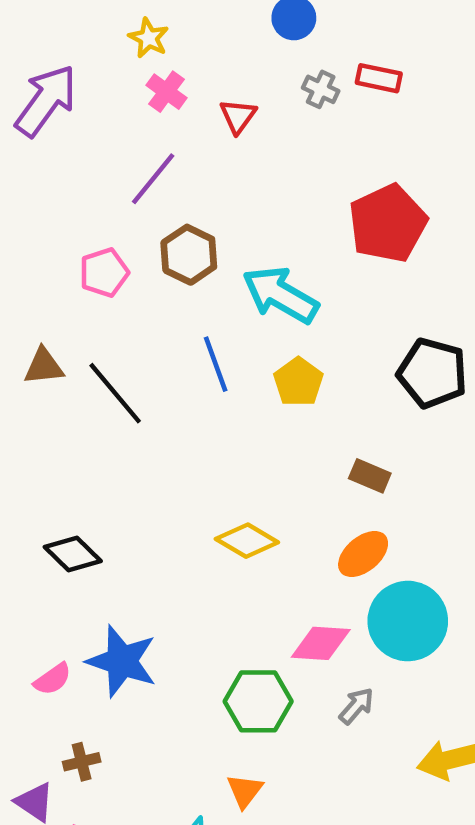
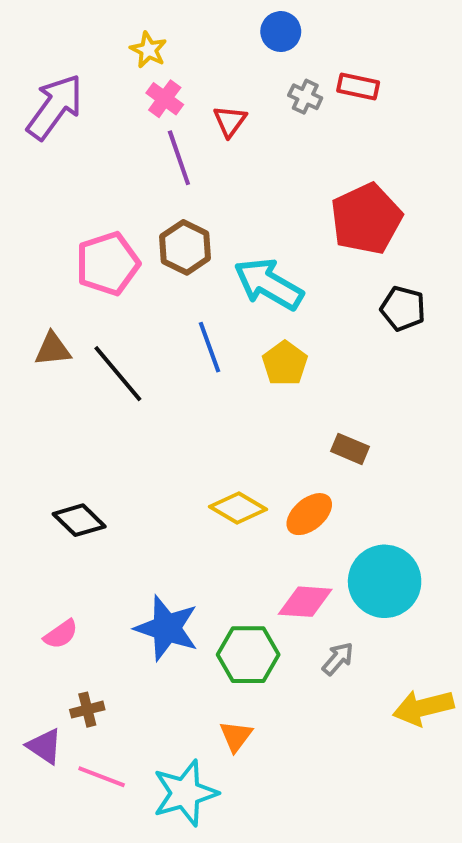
purple line: (153, 179) -> (179, 158), moved, turned -58
pink pentagon: (104, 273) -> (108, 264), size x1.4
black pentagon: (432, 373) -> (403, 308), moved, size x0.7
orange ellipse: (363, 554) -> (309, 514), moved
blue star: (122, 661) -> (167, 628), moved

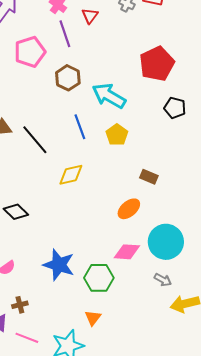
pink pentagon: (108, 264) -> (30, 52), moved
yellow diamond: (238, 508) -> (71, 175), moved, turned -44
gray arrow: (338, 659) -> (163, 280), moved, turned 78

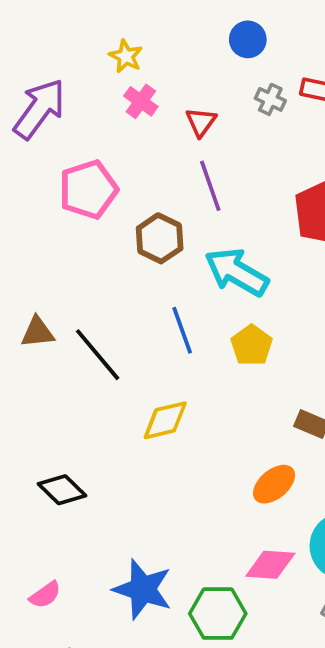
purple line: (65, 34) -> (210, 186), moved

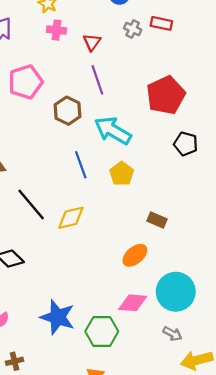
pink cross: (141, 101) -> (56, 30), turned -30
black line: (98, 355) -> (31, 205), moved

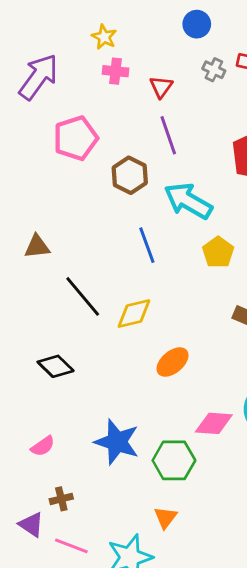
yellow pentagon: (122, 174) -> (218, 252), moved
orange ellipse: (135, 255) -> (173, 362), moved

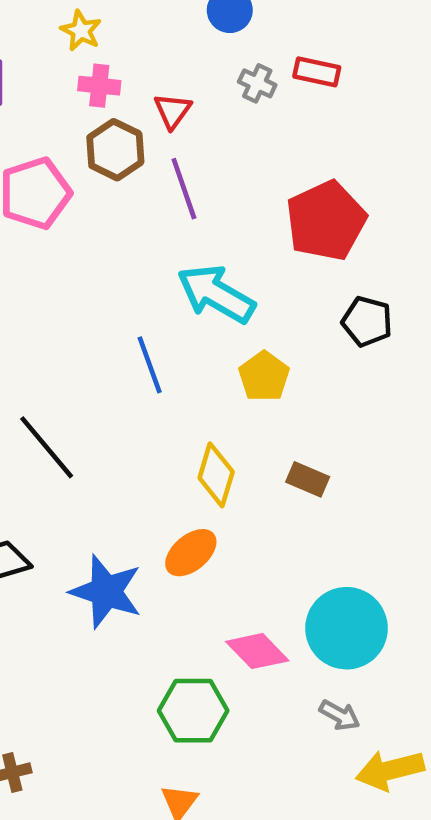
brown hexagon: (130, 175) -> (115, 150), moved
yellow diamond: (134, 314) -> (216, 475), moved, turned -60
pink diamond: (214, 423) -> (257, 651), turned 42
blue star: (117, 442) -> (106, 592), moved

